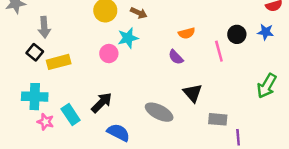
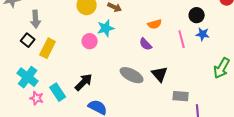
blue star: (266, 32) -> (203, 34), moved
black circle: (237, 34) -> (197, 15), moved
yellow rectangle: (59, 62) -> (48, 48), turned -48
cyan cross: (35, 97) -> (28, 77), turned 35
gray ellipse: (159, 112) -> (132, 75), moved

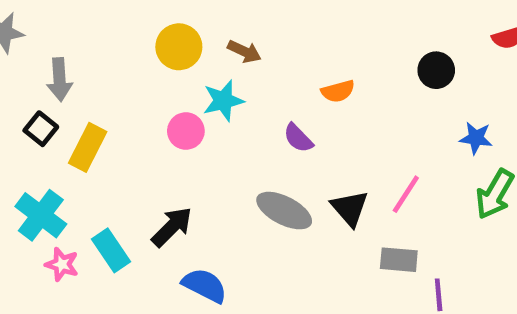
blue star: (203, 34) -> (476, 138), moved
pink line: (182, 39) -> (406, 194), moved, turned 48
purple semicircle: (146, 44) -> (298, 138), moved

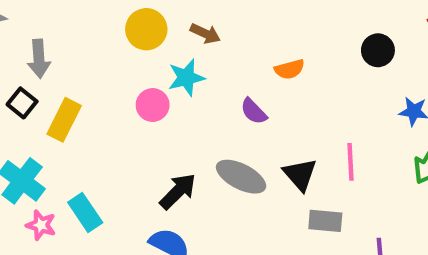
pink line: (406, 194) -> (351, 162), turned -36
black arrow: (172, 227) -> (178, 191), moved
gray rectangle: (399, 260) -> (325, 221), moved

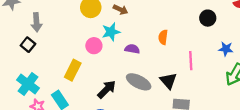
orange semicircle: (289, 69) -> (163, 37), moved, turned 112
purple semicircle: (254, 111) -> (132, 49), moved, turned 144
yellow rectangle: (64, 120) -> (73, 70), moved
pink line: (351, 162) -> (191, 61), moved

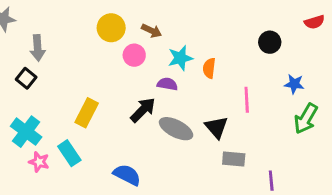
cyan star: (111, 32) -> (180, 58), moved
pink circle: (94, 46) -> (134, 55), moved
black arrow: (107, 89) -> (143, 110), moved

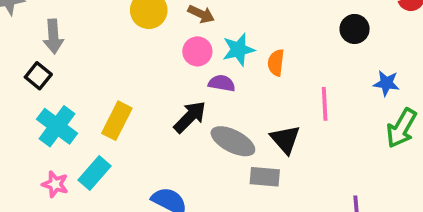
pink circle: (134, 55) -> (197, 51), moved
cyan cross: (26, 132) -> (57, 126), moved
cyan rectangle: (69, 153) -> (94, 173), turned 75
gray rectangle: (234, 159) -> (265, 177), moved

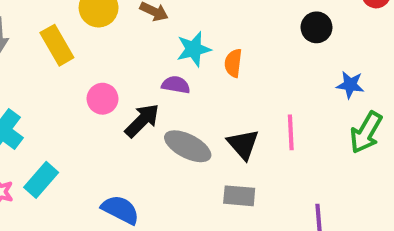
pink circle: (197, 51) -> (103, 99), moved
pink line: (325, 104) -> (291, 132), moved
yellow rectangle: (117, 121) -> (57, 45), moved, turned -57
gray rectangle: (265, 177) -> (239, 196), moved

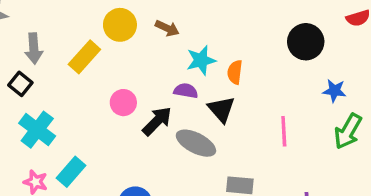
black circle: (317, 27) -> (306, 42), size x1.4
yellow rectangle: (57, 45) -> (84, 57), turned 72
black triangle: (243, 144) -> (221, 109), moved

